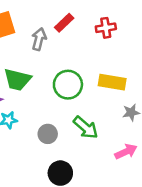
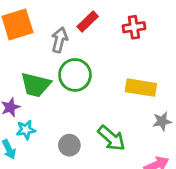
green circle: (68, 85) -> (75, 75), moved

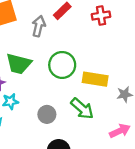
green circle: (75, 75) -> (62, 65), moved
yellow rectangle: (141, 88) -> (95, 79), moved

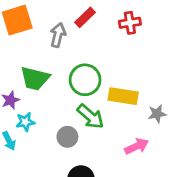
green arrow: (82, 109) -> (90, 116), moved
pink arrow: (120, 131) -> (137, 146), moved

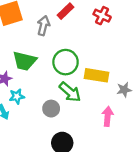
red cross: (130, 23) -> (102, 16), turned 35
pink arrow: (137, 146) -> (108, 116), turned -60

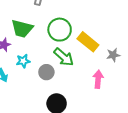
yellow rectangle: (97, 75) -> (88, 42), turned 30
cyan star: (17, 96) -> (23, 61), moved

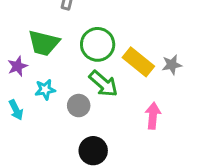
gray star: (113, 55) -> (172, 65), moved

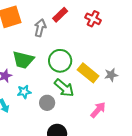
pink arrow: (153, 116) -> (98, 110), turned 36

